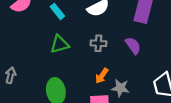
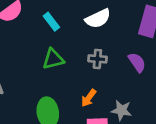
orange arrow: (102, 76) -> (89, 98), moved

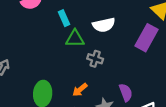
green triangle: (53, 59) -> (75, 39), moved
purple semicircle: (137, 62) -> (126, 92), moved

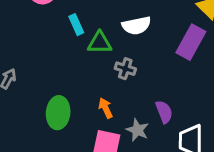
cyan rectangle: (64, 18) -> (76, 25), moved
orange arrow: (80, 90) -> (106, 108), turned 105

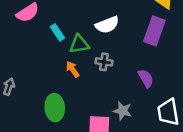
orange arrow: (106, 108) -> (73, 69), moved
purple semicircle: (164, 112) -> (146, 78), moved

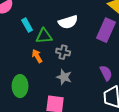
purple semicircle: (146, 78) -> (106, 73), moved
gray star: (123, 111) -> (64, 77), moved

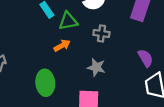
gray cross: (63, 52) -> (101, 33), moved
orange arrow: (37, 56) -> (62, 45), turned 96

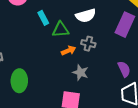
orange arrow: (62, 45) -> (69, 51), moved
green ellipse: (45, 83) -> (19, 81), moved

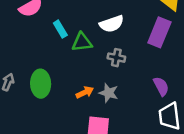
orange arrow: (69, 51) -> (85, 92), moved
green ellipse: (19, 81) -> (41, 84), moved

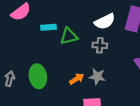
white semicircle: (112, 24) -> (105, 21), moved
cyan rectangle: (60, 29) -> (49, 27), turned -56

